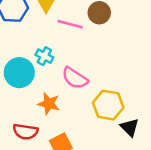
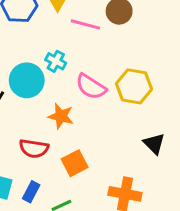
yellow hexagon: (108, 105) -> (134, 86), moved

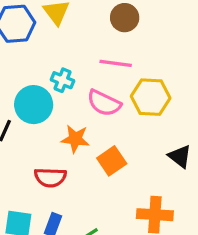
pink line: (85, 24) -> (116, 63), moved
orange square: (75, 163) -> (112, 161), moved

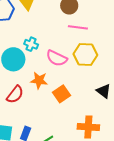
pink line: (116, 63) -> (78, 27), moved
red semicircle: (50, 177) -> (15, 95), moved, turned -54

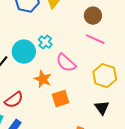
yellow hexagon: (85, 54) -> (105, 76), moved
red semicircle: (15, 95) -> (14, 100), moved

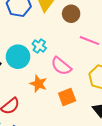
brown circle: (93, 16) -> (71, 14), moved
orange square: (61, 98) -> (67, 97), moved

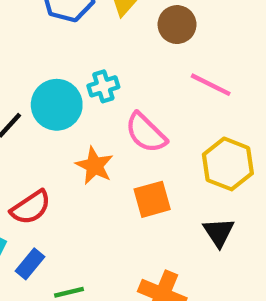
cyan cross: (39, 46) -> (103, 86), turned 32

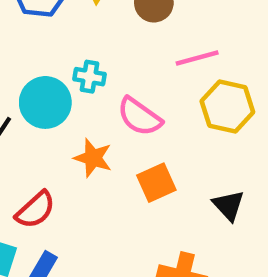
pink line: (211, 85) -> (197, 58), turned -33
cyan cross: (103, 86) -> (89, 77), turned 36
yellow hexagon: (228, 164) -> (227, 107), moved

